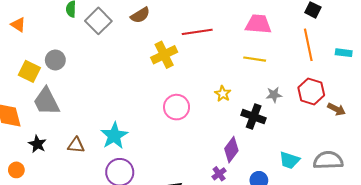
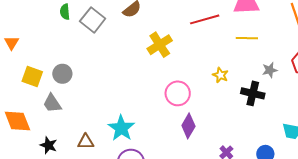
orange triangle: (18, 25) -> (12, 43), moved, turned 35
red line: (197, 32) -> (205, 19), moved
gray circle: (55, 60) -> (62, 74), moved
gray trapezoid: (46, 102) -> (52, 103), size x0.7
purple diamond: (231, 150) -> (188, 126), moved

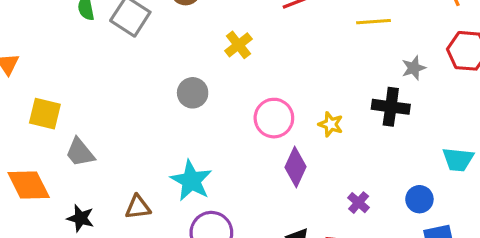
yellow cross: (160, 45) -> (238, 45), size x0.7
gray circle: (62, 74) -> (193, 93), moved
yellow star: (220, 75) -> (331, 124), moved

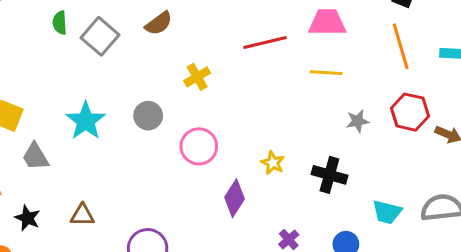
black cross: (391, 107) -> (329, 175), moved
pink circle: (274, 118) -> (199, 146), moved
cyan star: (191, 181) -> (86, 121), moved

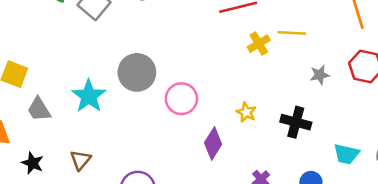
yellow cross: (197, 77) -> (259, 44), moved
gray circle: (148, 116) -> (137, 72), size x1.5
cyan star: (86, 121) -> (89, 96), moved
brown triangle: (82, 215) -> (80, 160), turned -50

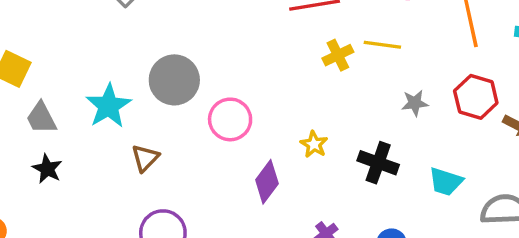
cyan trapezoid: (346, 154) -> (446, 182), moved
brown triangle: (80, 160) -> (145, 158), moved
black star: (33, 163) -> (47, 169), moved

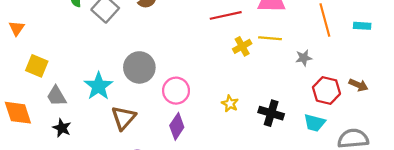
red hexagon: (476, 97) -> (326, 90), moved
gray star: (415, 103) -> (304, 58), moved
brown triangle: (145, 158) -> (124, 118), size x1.4
purple diamond: (267, 182) -> (177, 126), moved

